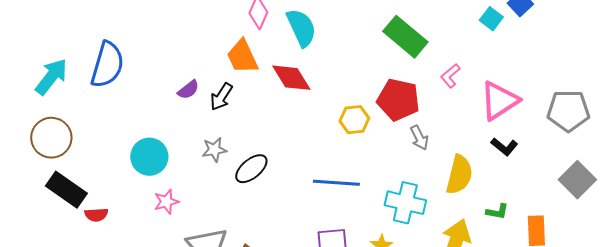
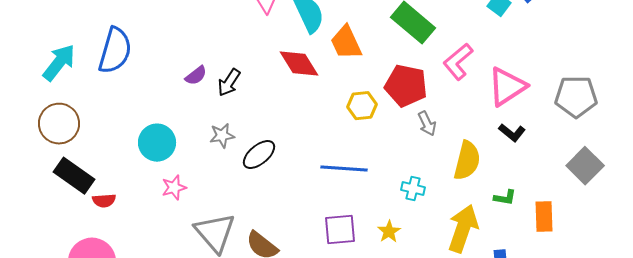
orange trapezoid: (242, 57) -> (346, 43), moved
pink L-shape: (450, 76) -> (458, 62), size x1.5
cyan cross: (405, 203) -> (413, 189), size x0.6

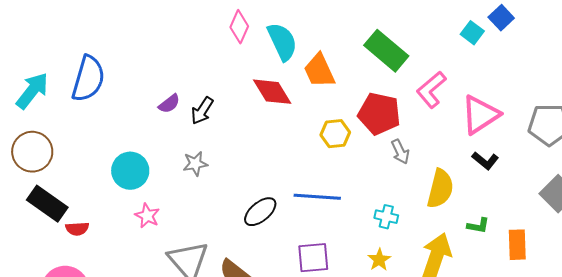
black ellipse: (259, 155) -> (260, 212), moved
pink star: (174, 188) -> (147, 216), turned -30
yellow star: (389, 232) -> (379, 260), moved

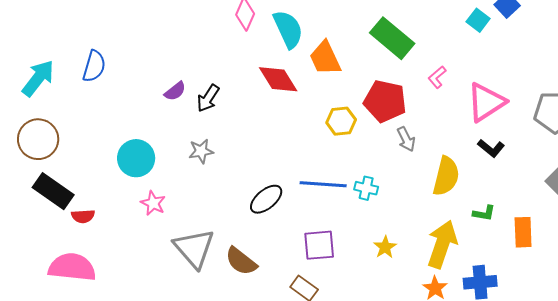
blue semicircle: (88, 79) -> (94, 66), size x0.7
pink L-shape: (431, 90) -> (437, 77), size x0.6
cyan cross: (386, 217) -> (366, 188), moved

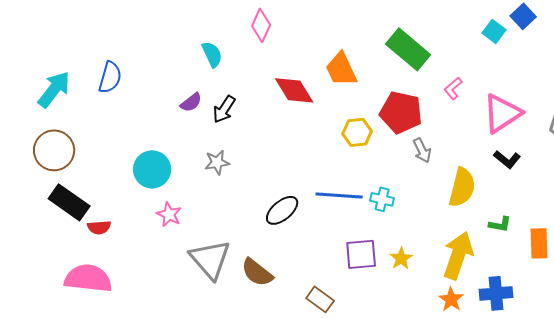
cyan semicircle: (288, 29) -> (212, 54), moved, size x0.7
purple square: (319, 245) -> (361, 254), moved

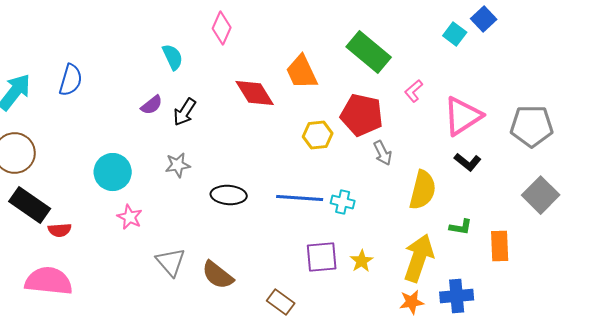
black ellipse: (282, 210) -> (229, 195), moved, turned 44
gray triangle: (210, 259) -> (171, 262), size x0.7
orange star: (451, 299) -> (412, 302), turned 30

